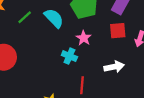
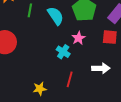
green line: (25, 17) -> (30, 10), turned -48

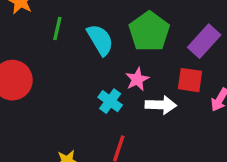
white arrow: (101, 68) -> (161, 105), moved

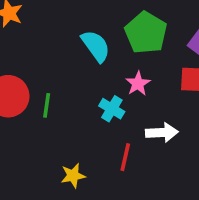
green line: (57, 29) -> (47, 105), moved
white arrow: (161, 105) -> (162, 133), moved

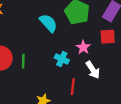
pink star: (138, 84) -> (83, 47), moved
white arrow: (162, 133) -> (93, 70), turned 66

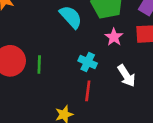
pink star: (83, 47) -> (114, 37), moved
red line: (73, 87) -> (88, 91), moved

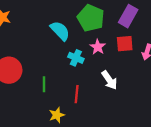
cyan cross: (88, 62) -> (76, 58), moved
green line: (39, 65) -> (44, 84), moved

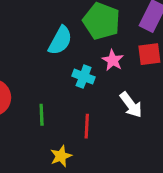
cyan semicircle: (60, 31) -> (60, 40), turned 75

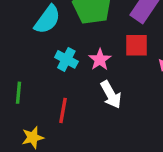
pink star: (113, 60) -> (100, 60), moved

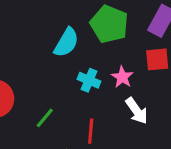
green line: (18, 93) -> (45, 118), turned 40

